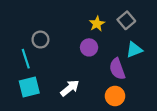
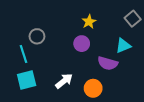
gray square: (126, 20) -> (133, 19), moved
purple semicircle: (117, 69) -> (108, 63), turned -54
orange circle: (115, 96) -> (93, 88), moved

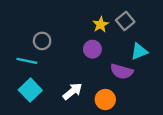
gray square: (133, 19) -> (125, 21), moved
cyan line: (23, 54) -> (27, 61), turned -60
cyan square: (27, 80) -> (30, 90), turned -30

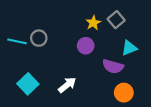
cyan line: (27, 61) -> (17, 41), moved
orange circle: (105, 99) -> (124, 93), moved

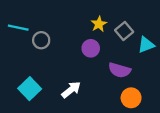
gray square: (116, 20) -> (124, 31), moved
cyan line: (17, 41) -> (18, 28), moved
cyan triangle: (129, 48) -> (146, 45), moved

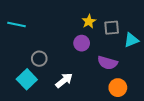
gray square: (124, 31) -> (112, 28), turned 35
gray circle: (41, 40) -> (39, 59), moved

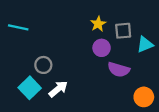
purple circle: (82, 43) -> (102, 48), moved
white arrow: (64, 80) -> (58, 89), moved
orange circle: (118, 88) -> (144, 97), moved

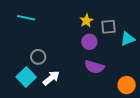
cyan line: (18, 27) -> (26, 18), moved
purple semicircle: (119, 70) -> (94, 67), moved

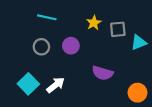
cyan line: (26, 18) -> (47, 17), moved
purple circle: (89, 42) -> (71, 46), moved
gray circle: (38, 57) -> (41, 47), moved

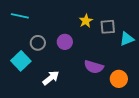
cyan line: (47, 17) -> (20, 16), moved
cyan square: (28, 84) -> (21, 61), moved
orange circle: (138, 93) -> (119, 79), moved

